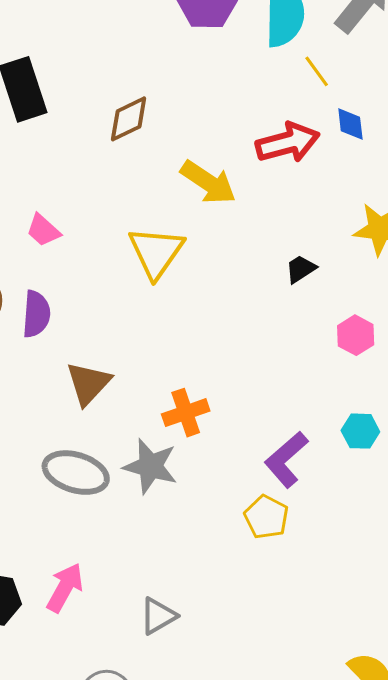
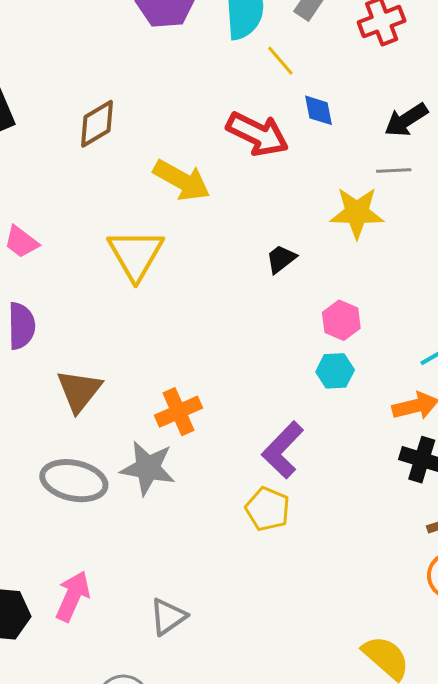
red arrow: (288, 143) -> (257, 134), turned 46
cyan hexagon: (360, 431) -> (335, 371), moved

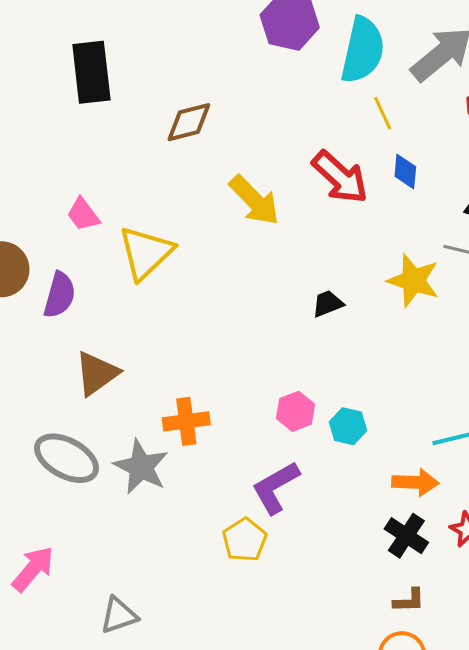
yellow triangle: (136, 254) -> (146, 253), moved
pink hexagon: (341, 320) -> (295, 411), moved

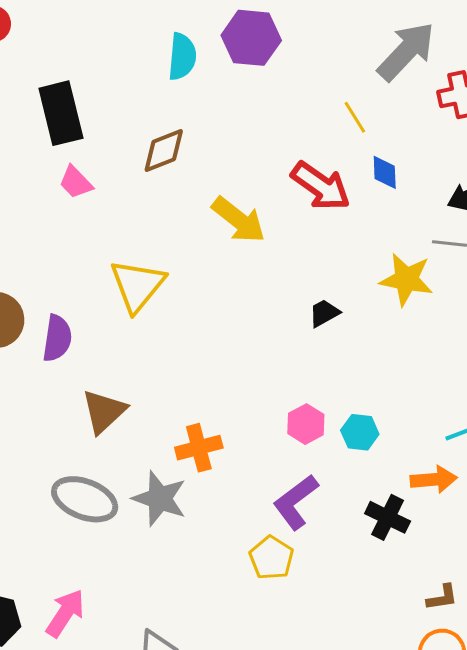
cyan semicircle: (363, 50) -> (182, 57), moved, size x0.7
pink trapezoid: (83, 214) -> (76, 182), moved
black cross: (406, 536) -> (388, 517), moved

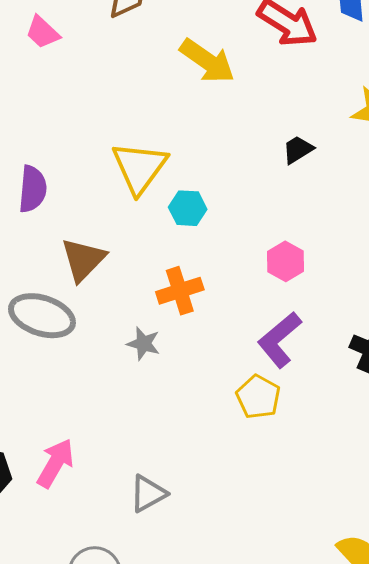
yellow triangle: (137, 285) -> (140, 168), moved
cyan hexagon: (360, 432) -> (188, 208), moved
gray ellipse: (85, 499) -> (42, 316), moved
gray star: (160, 499) -> (143, 344), size x0.6

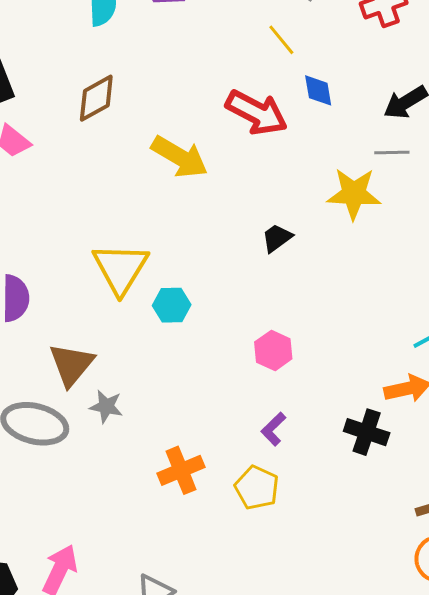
orange cross: (180, 291) -> (181, 470), moved
purple L-shape: (279, 340) -> (273, 429), size x0.6
gray star: (143, 344) -> (106, 406), moved

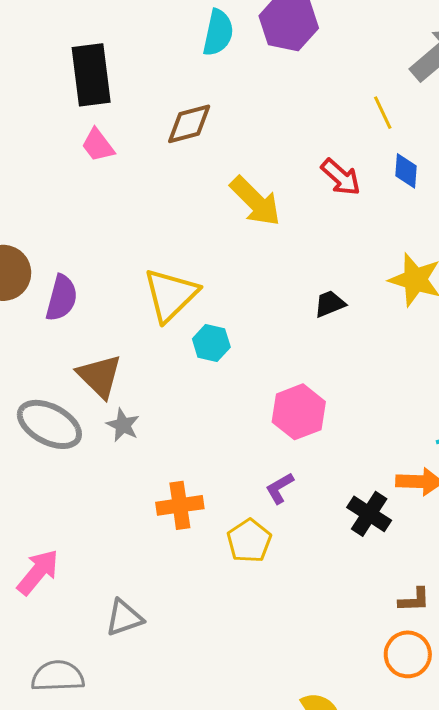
red arrow: (257, 113) -> (341, 177), size x0.7
pink hexagon: (273, 350) -> (299, 412), size x1.4
brown triangle: (71, 365) -> (100, 376), turned -39

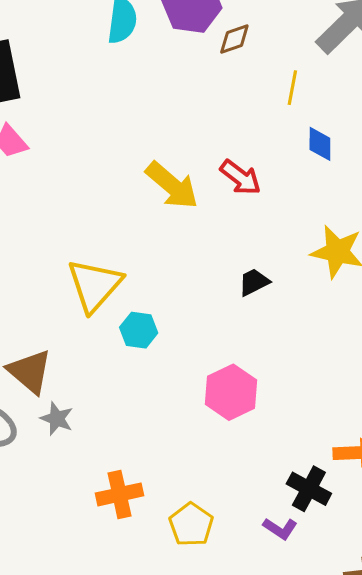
yellow line: (383, 113) -> (292, 88), turned 40
brown diamond: (189, 124) -> (234, 39), moved, size x0.7
red arrow: (341, 177) -> (240, 177), moved
purple L-shape: (280, 488) -> (280, 528), moved, turned -112

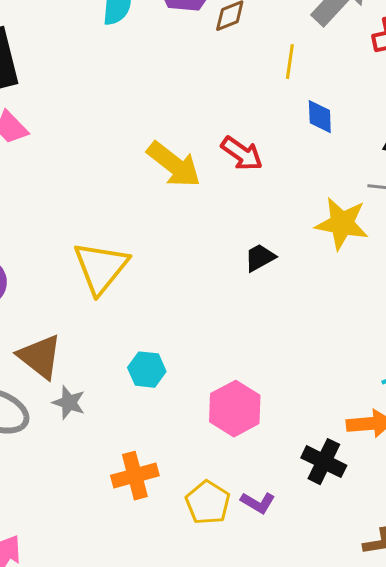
cyan hexagon: (139, 330) -> (147, 370), moved
pink hexagon: (231, 392) -> (235, 409), moved
purple L-shape: (280, 528) -> (258, 503), moved

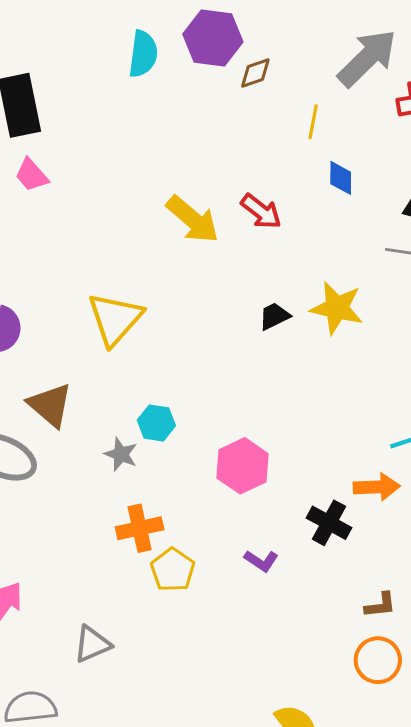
yellow star: (342, 224) -> (337, 308), moved
gray star: (69, 403) -> (121, 454), moved
yellow pentagon: (208, 503) -> (173, 570), moved

